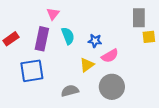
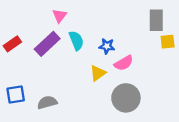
purple rectangle: (42, 39) -> (47, 44), turned 35
blue square: (32, 71) -> (16, 95), moved, size x0.7
gray semicircle: (70, 91) -> (47, 102), moved

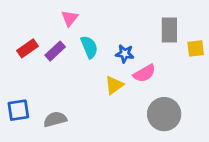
gray rectangle: (156, 20) -> (169, 30), moved
red rectangle: (12, 44) -> (28, 48), moved
purple rectangle: (47, 44) -> (55, 51), size x0.7
gray circle: (126, 98) -> (164, 114), moved

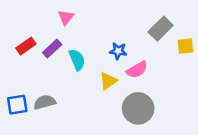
gray rectangle: (169, 30) -> (161, 29), turned 45
cyan semicircle: (89, 47) -> (77, 60), moved
gray circle: (164, 114) -> (138, 108), moved
gray semicircle: (55, 119) -> (45, 102), moved

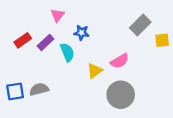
blue star: (118, 51) -> (81, 33), moved

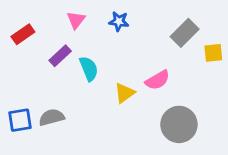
blue star: (81, 33) -> (119, 21), moved
red rectangle: (23, 40) -> (23, 34), moved
gray circle: (121, 95) -> (179, 124), moved

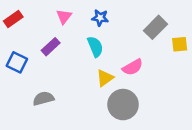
red rectangle: (23, 34) -> (13, 19), moved
cyan semicircle: (89, 69) -> (95, 47), moved
blue square: (20, 120) -> (17, 62), moved, turned 35
gray circle: (179, 124) -> (123, 105), moved

